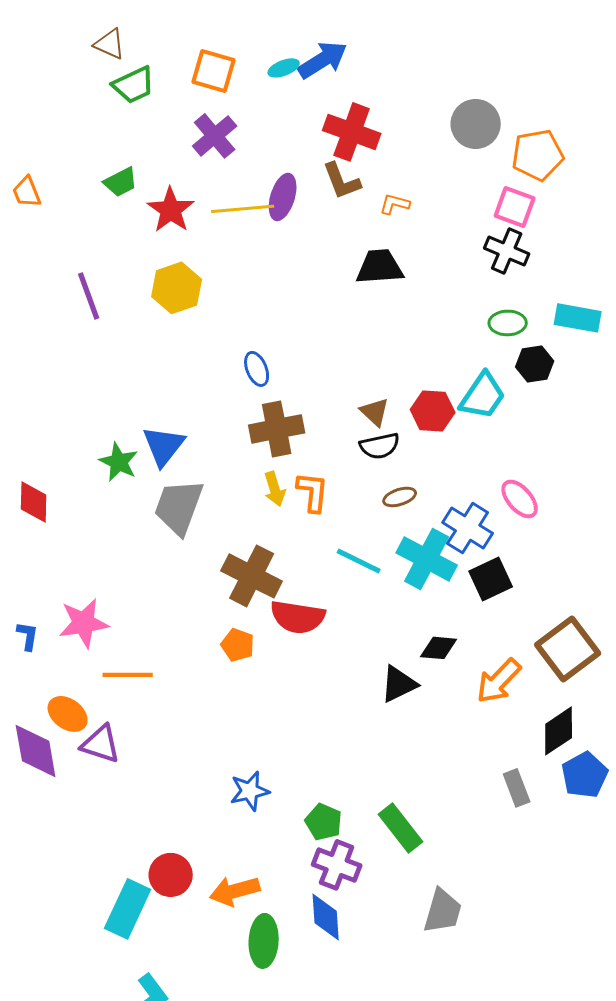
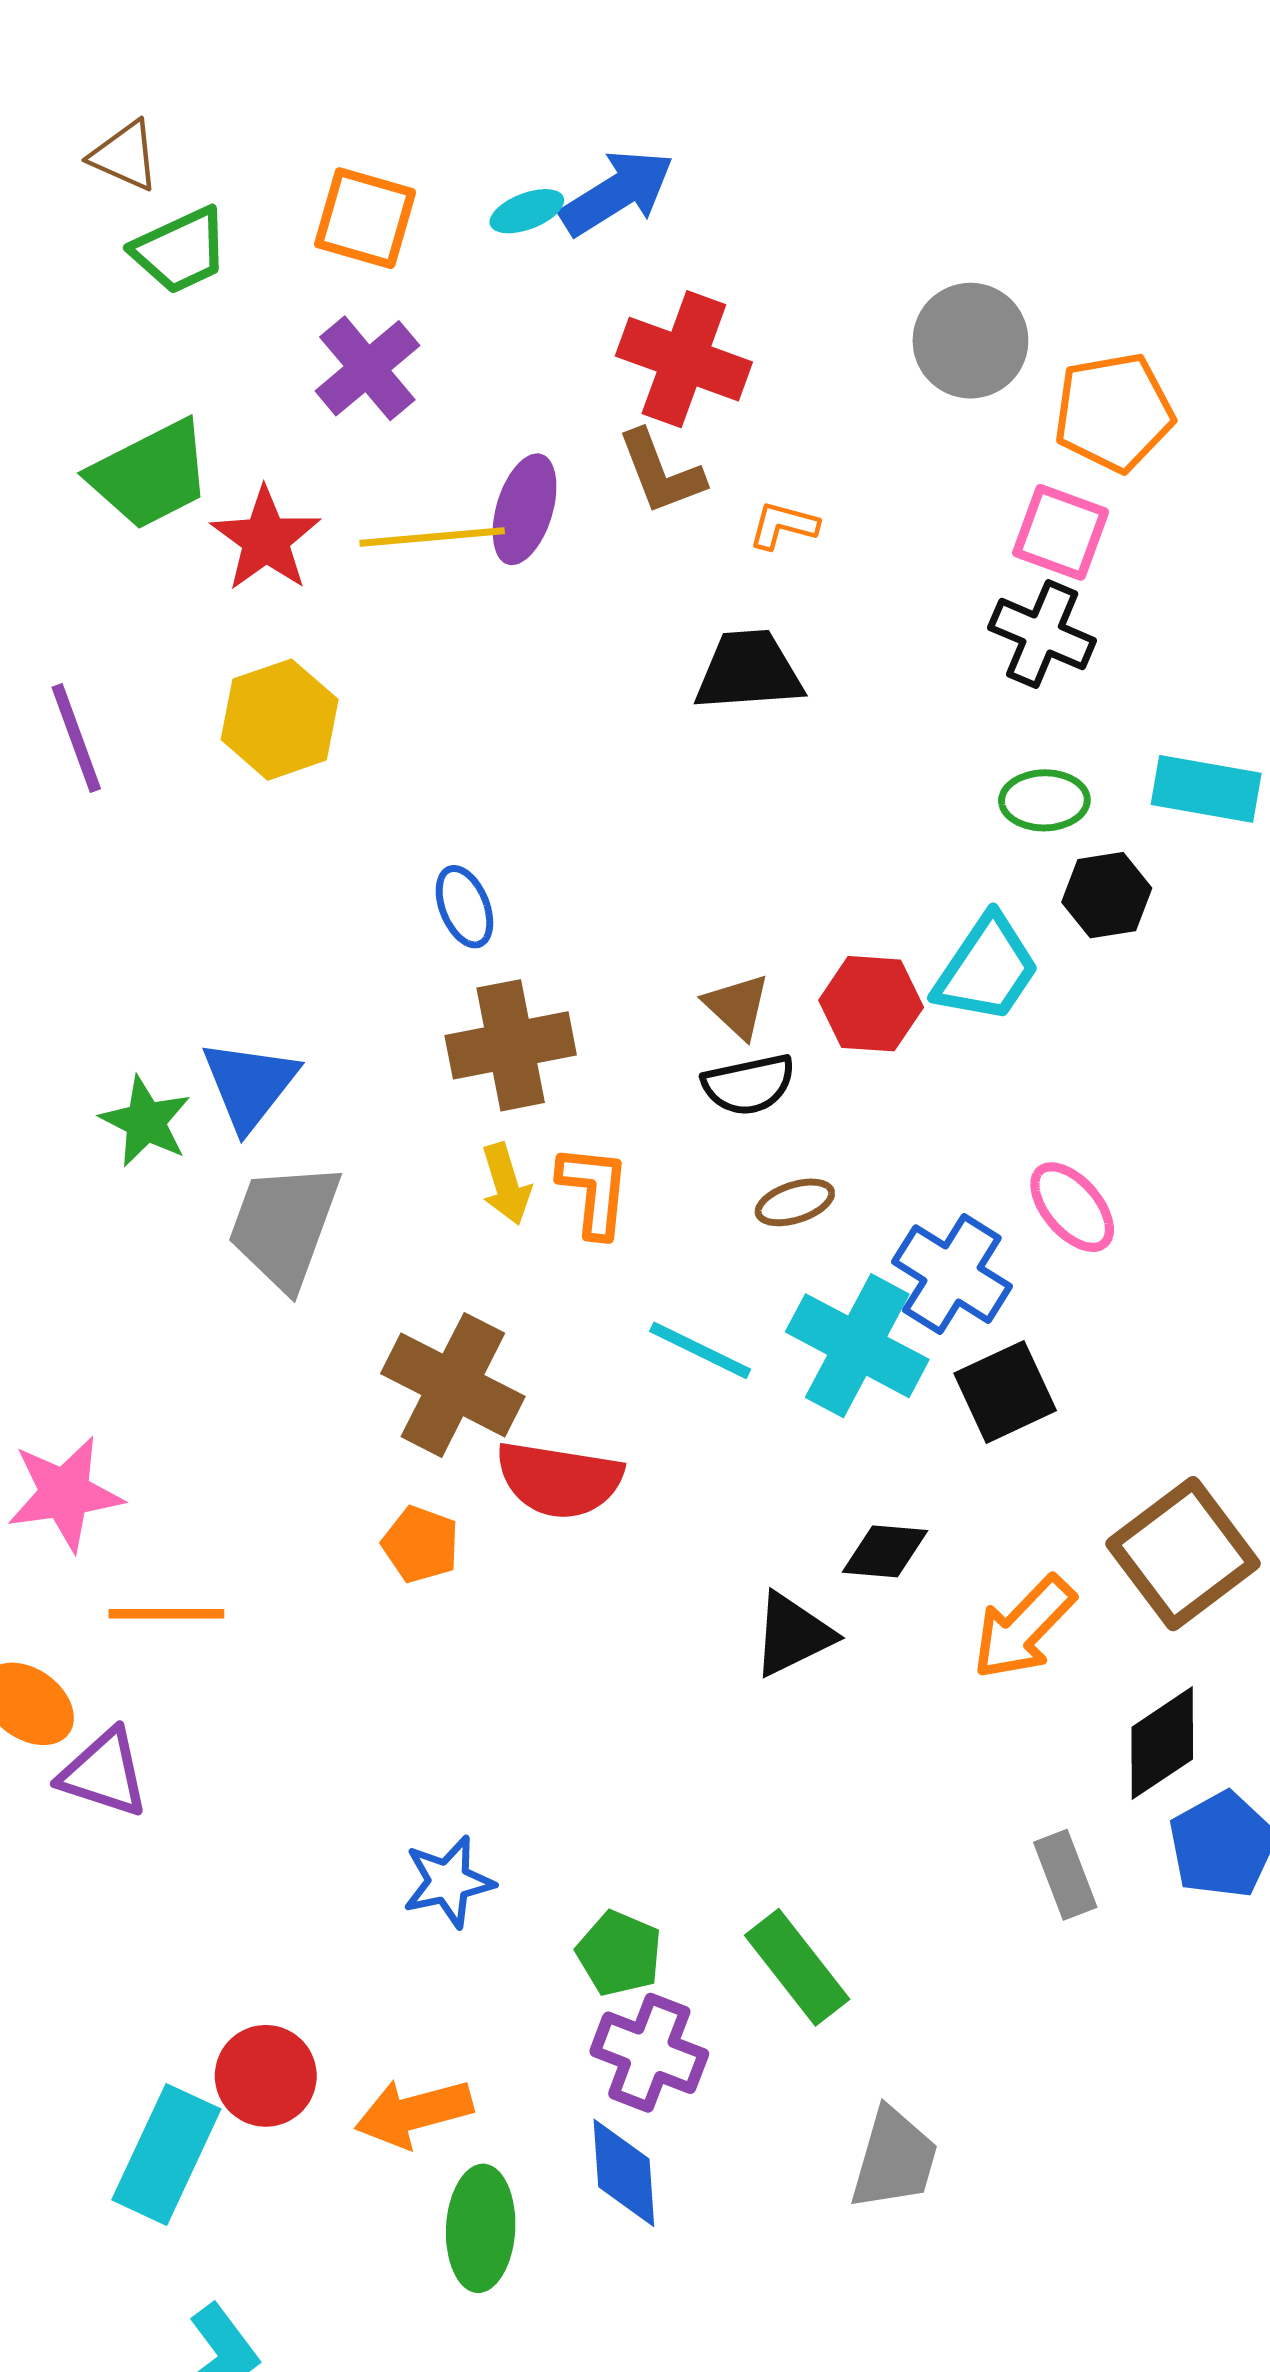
green trapezoid: (121, 182) -> (150, 475), size x1.6

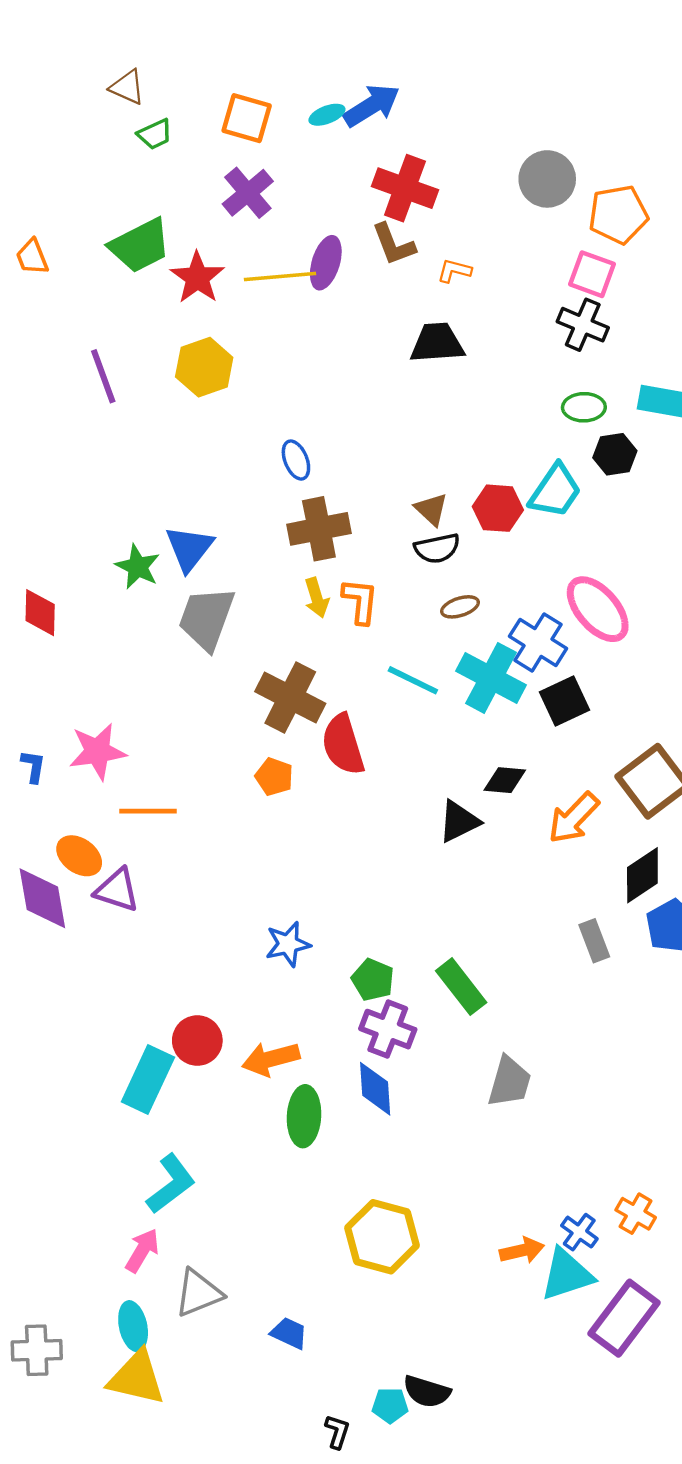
green trapezoid: (180, 250) -> (155, 134), size x0.7
pink ellipse: (1072, 1207) -> (598, 609), size x1.5
red semicircle: (559, 1480) -> (343, 745), turned 64

